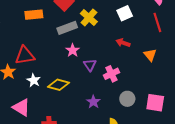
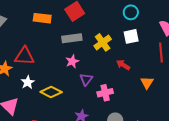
yellow cross: (89, 18) -> (103, 42), moved

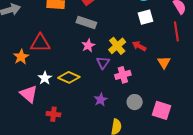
gray rectangle: (72, 38) -> (86, 23), turned 30
yellow cross: (103, 42) -> (117, 46), moved
white star: (28, 82) -> (45, 78), moved

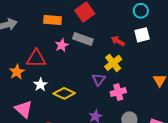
pink star: (88, 46) -> (62, 45), moved
red arrow: (139, 46) -> (118, 41), moved
white star: (45, 78) -> (40, 85), moved

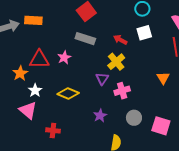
orange rectangle: (52, 20) -> (33, 20), moved
pink star: (62, 45) -> (64, 58), moved
white star: (40, 85) -> (35, 90), moved

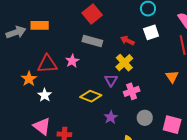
yellow diamond: (68, 94) -> (91, 96), moved
pink triangle: (28, 110) -> (42, 126), moved

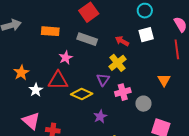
orange rectangle: (40, 25) -> (50, 31), moved
red triangle: (47, 64) -> (58, 80), moved
gray circle: (145, 118) -> (143, 104), moved

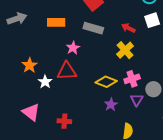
purple triangle: (103, 80) -> (137, 100), moved
yellow diamond: (82, 94) -> (106, 82), moved
pink triangle: (31, 121) -> (31, 112), moved

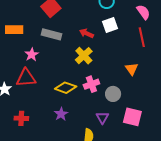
purple triangle: (137, 100) -> (102, 118), moved
purple star: (111, 105) -> (61, 114), moved
red cross: (64, 121) -> (21, 118), moved

